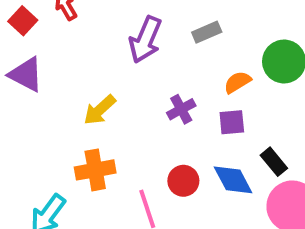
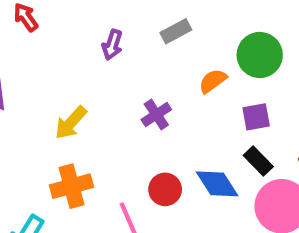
purple arrow: (145, 40) -> (112, 45), size x0.6
purple square: (232, 122) -> (256, 117), moved

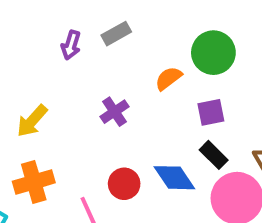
gray rectangle: (176, 31) -> (116, 34), moved

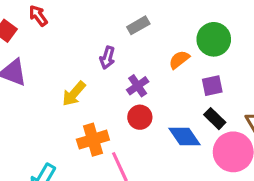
purple arrow: (71, 45) -> (107, 58), moved
orange cross: (34, 182) -> (93, 140), moved
red circle: (124, 184) -> (140, 117), moved

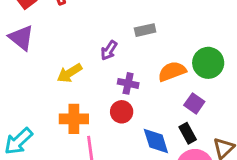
orange semicircle: (179, 60) -> (172, 71), size x1.4
purple cross: (138, 86) -> (128, 83), turned 30
purple square: (212, 86) -> (194, 103), turned 30

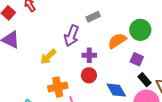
purple arrow: (109, 50) -> (72, 36), size x1.5
black rectangle: (188, 133) -> (144, 80), moved

